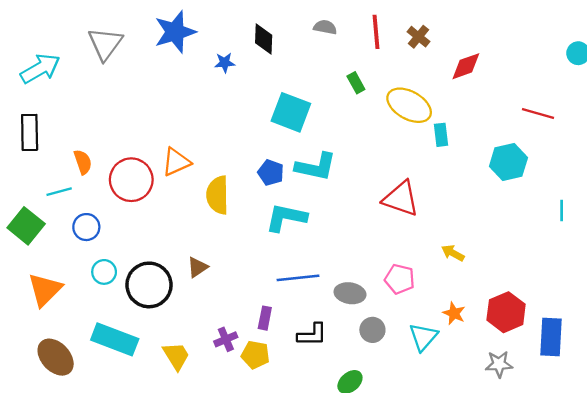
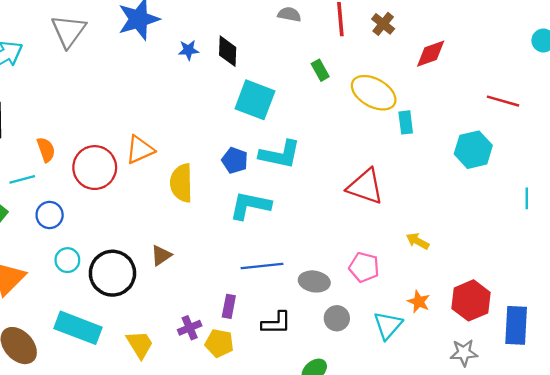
black diamond: (264, 39) -> (228, 51), moved

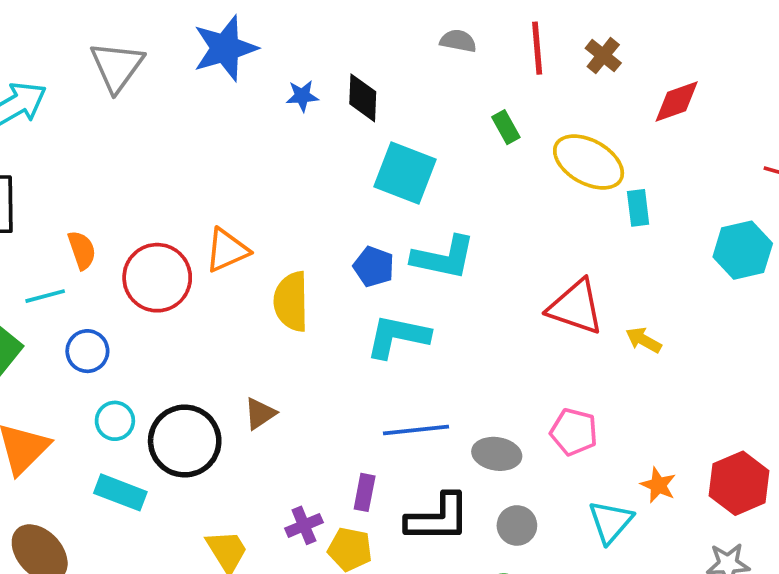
yellow arrow: (418, 241) -> (644, 340), moved
gray circle: (337, 318) -> (517, 525), moved
black L-shape: (276, 323) -> (438, 518), size x1.4
cyan rectangle: (78, 328) -> (120, 492), moved, size x0.7

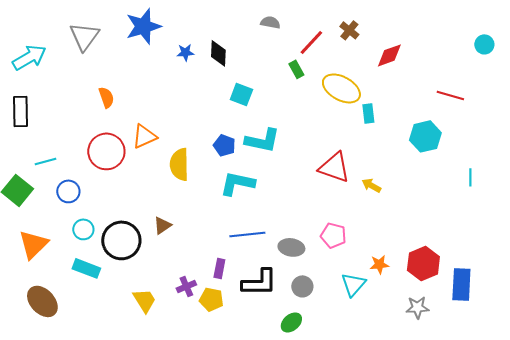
red line: (537, 48) -> (311, 42), moved, turned 48
cyan square: (405, 173) -> (241, 94), size x0.7
orange semicircle: (82, 250) -> (106, 97), moved
orange star: (658, 485) -> (379, 264), turned -30

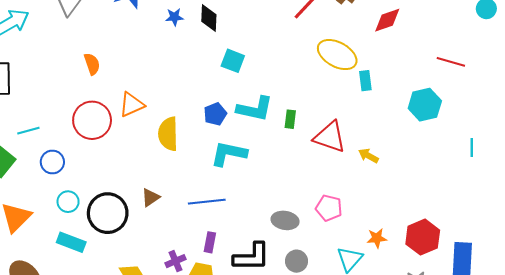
green rectangle: (296, 69) -> (290, 119), moved, turned 36
blue pentagon: (224, 145) -> (215, 114), turned 30
blue line: (247, 234) -> (207, 202), moved

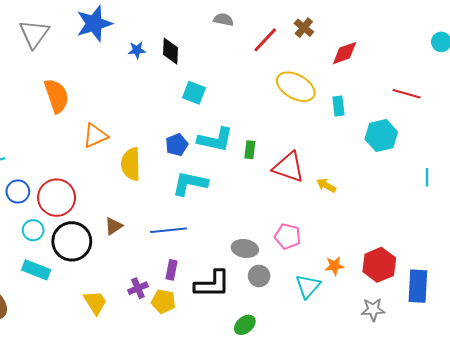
orange semicircle: (92, 64) -> (57, 96), size x1.6
cyan rectangle: (365, 81) -> (338, 106), moved
red circle: (92, 120) -> (57, 198), moved
gray circle: (296, 261) -> (259, 276), moved

